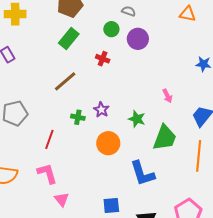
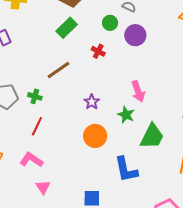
pink arrow: (167, 96) -> (138, 91), moved, size x1.5
green cross: (78, 117) -> (35, 96), moved
pink L-shape: (47, 173) -> (31, 160), turned -45

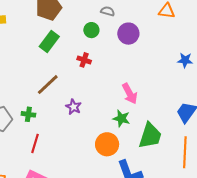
purple circle: (135, 35) -> (128, 34), moved
purple star: (92, 102) -> (73, 107), moved
orange circle: (95, 136) -> (107, 144), moved

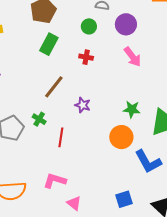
pink arrow: (130, 94) -> (132, 57), moved
green cross: (28, 114) -> (39, 119), turned 32
red line: (35, 143) -> (61, 137), moved

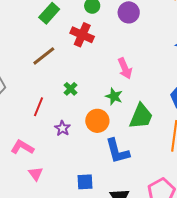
red cross: (86, 57) -> (82, 35), size x1.6
pink arrow: (132, 57) -> (125, 68), moved
purple star: (83, 105) -> (62, 128), moved
green cross: (39, 119) -> (71, 89), moved

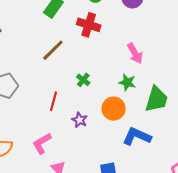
pink L-shape: (22, 147) -> (42, 143), turned -55
blue L-shape: (117, 151) -> (137, 136), turned 136

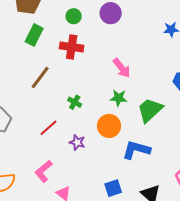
green trapezoid: (156, 99) -> (150, 110), turned -140
red line: (53, 101) -> (48, 128), turned 42

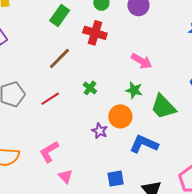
pink arrow: (122, 68) -> (141, 61), turned -30
green trapezoid: (150, 110) -> (163, 107), turned -100
red line: (48, 128) -> (50, 99), moved
purple star: (77, 142) -> (100, 131), moved

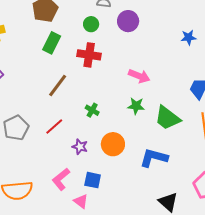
orange circle: (120, 116) -> (113, 144), moved
purple star: (100, 131) -> (80, 147), moved
blue square: (116, 179) -> (93, 180), moved, turned 30

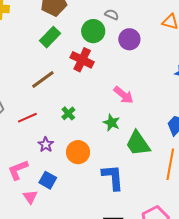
green circle: (91, 24) -> (93, 31), size x1.5
blue L-shape: (154, 158) -> (113, 177), turned 52

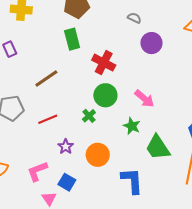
green circle: (93, 31) -> (105, 95), moved
green rectangle: (50, 37) -> (72, 39), turned -60
brown line: (43, 79) -> (46, 78), moved

